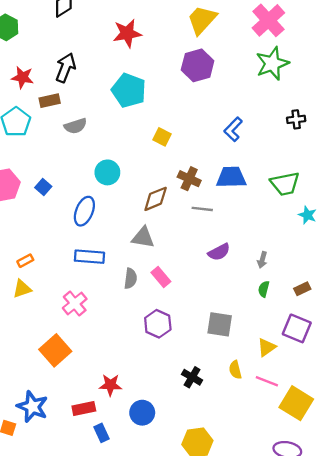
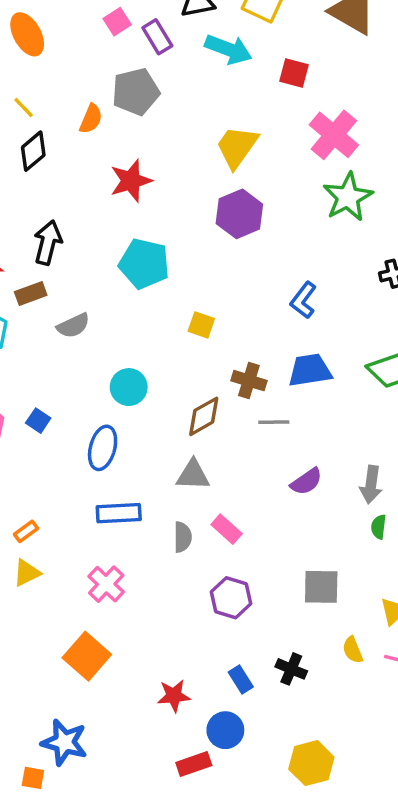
gray arrow: (262, 260) -> (371, 485), size x1.5
red rectangle: (84, 409) -> (194, 764), moved
blue rectangle: (102, 433) -> (241, 679), moved

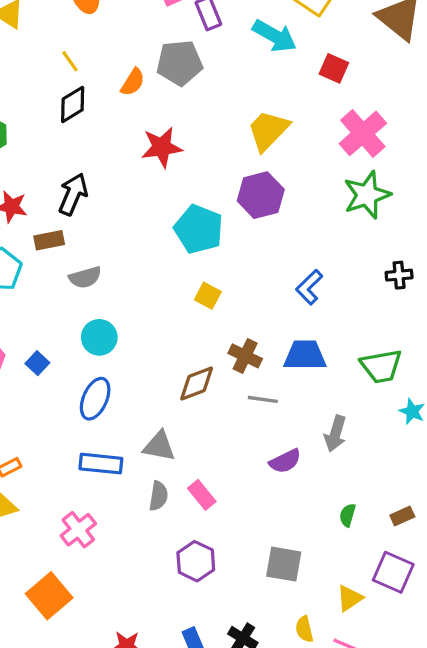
cyan pentagon: (144, 264) -> (199, 229), moved
cyan circle: (129, 387) -> (99, 337), moved
gray triangle: (193, 475) -> (159, 446), moved
gray arrow: (371, 485) -> (335, 434), moved

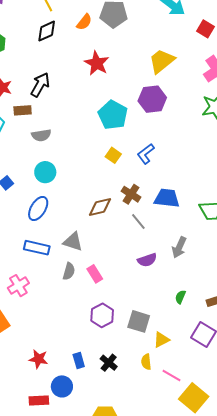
red star: (162, 147) -> (97, 63), turned 30
blue L-shape: (309, 287) -> (146, 154), moved
gray line: (263, 399) -> (138, 221), turned 36
purple hexagon: (196, 561) -> (102, 315), moved
yellow triangle: (350, 598) -> (161, 340), moved

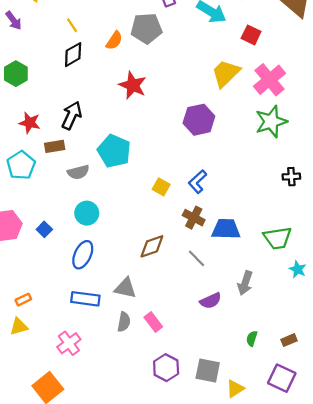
yellow trapezoid: (162, 61) -> (226, 73), moved
cyan pentagon: (113, 115) -> (114, 151), moved
brown cross: (131, 194) -> (194, 218), moved

